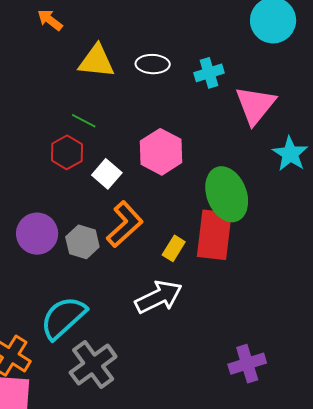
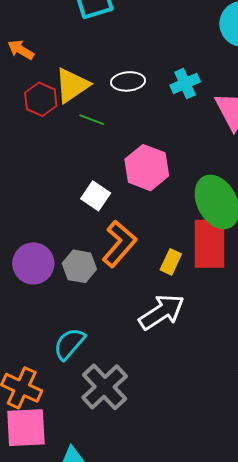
yellow triangle: (96, 61) -> (72, 85), turned -33
green line: (84, 121) -> (92, 120), moved
red hexagon: (67, 152) -> (41, 99), moved
cyan semicircle: (63, 318) -> (69, 344), size x0.7

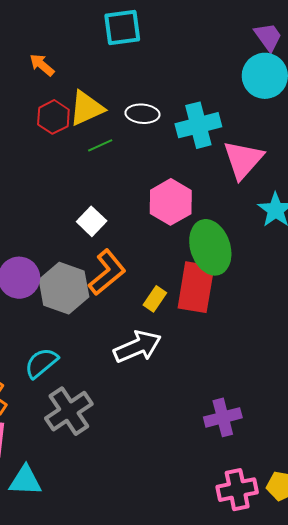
cyan cross: (185, 84) -> (198, 125), size x1.5
green line: (92, 120) -> (100, 145), turned -55
pink hexagon: (147, 168) -> (171, 202), moved
gray hexagon: (79, 266) -> (64, 288), size x1.5

